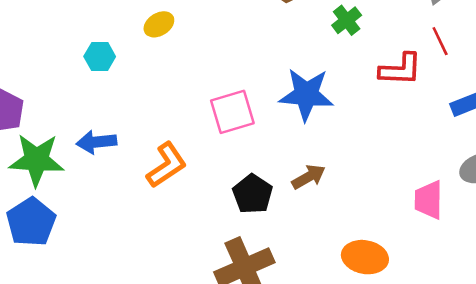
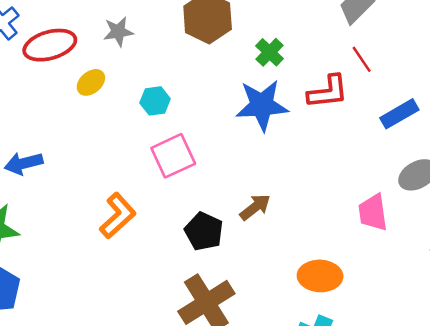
cyan hexagon: (100, 57) -> (155, 101), moved
blue star: (306, 95) -> (262, 105), moved
blue arrow: (96, 142) -> (24, 163), moved

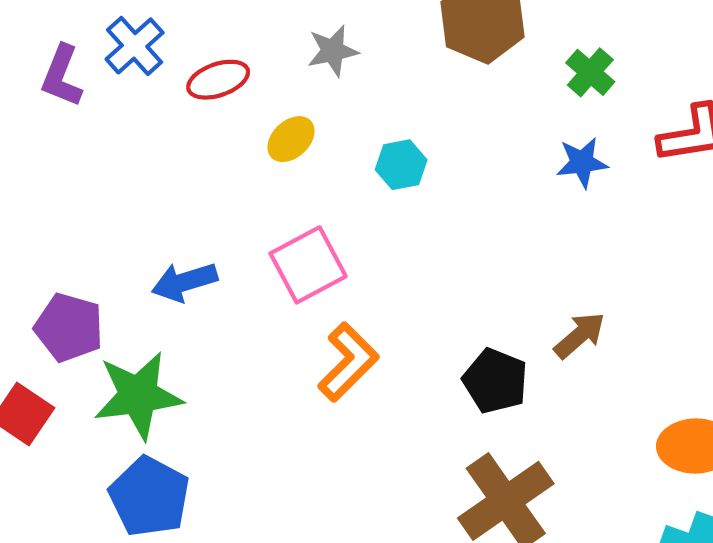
red ellipse: (50, 45) -> (218, 80), size x0.7
blue star: (262, 105) -> (582, 162), size x0.6
pink square: (173, 156) -> (308, 265), moved

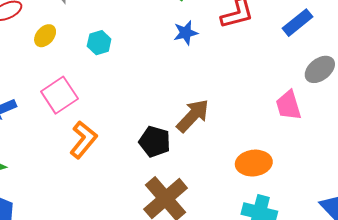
brown arrow: (580, 335) -> (193, 116), size x1.4

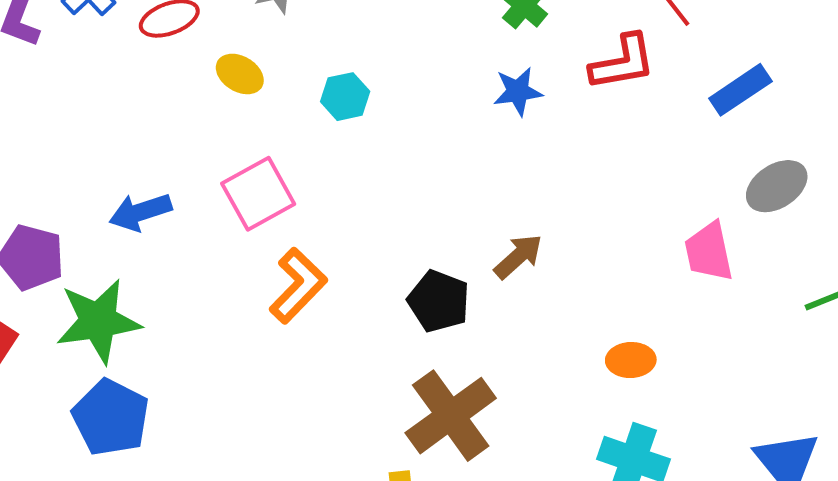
yellow ellipse: (45, 36) -> (240, 74), turned 75
brown arrow: (193, 116) -> (518, 256), size x0.7
orange ellipse: (254, 163) -> (631, 360), size x0.7

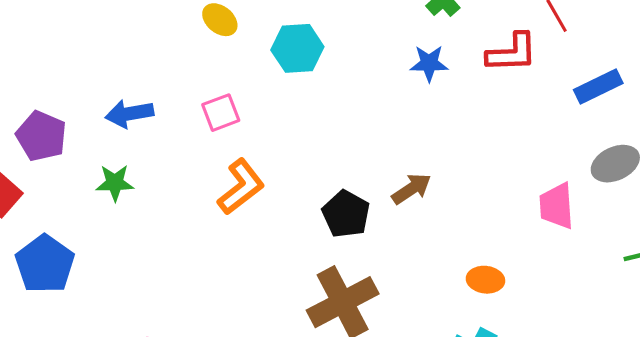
cyan hexagon: (345, 97) -> (297, 48), size x1.4
pink square: (258, 194) -> (221, 113), size x0.7
green star: (98, 321) -> (115, 183), moved, size x0.6
blue pentagon: (111, 417) -> (45, 264), moved

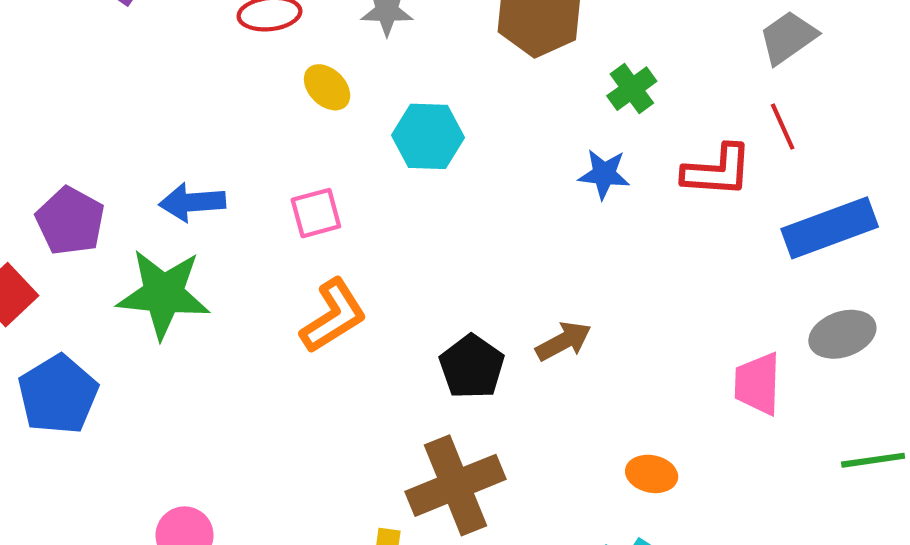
blue rectangle: (598, 87) -> (830, 228), size x1.4
green star: (115, 183) -> (163, 294), size x1.8

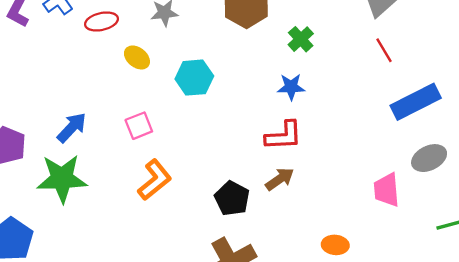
red L-shape: (717, 171) -> (284, 136), moved
blue arrow: (192, 202) -> (72, 128), turned 144

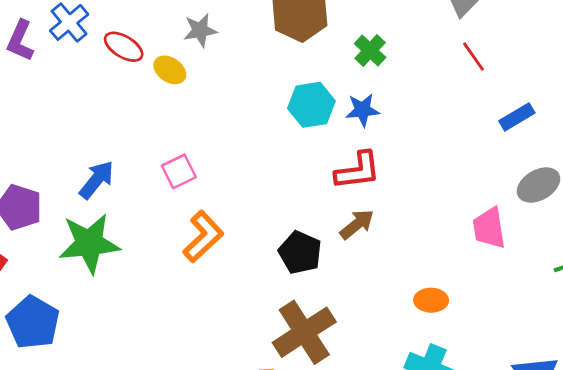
red ellipse: (102, 22) -> (124, 47), turned 48
yellow ellipse: (137, 57) -> (170, 70), moved
cyan hexagon: (194, 78) -> (311, 105), moved
blue rectangle: (416, 102) -> (517, 117), size x0.6

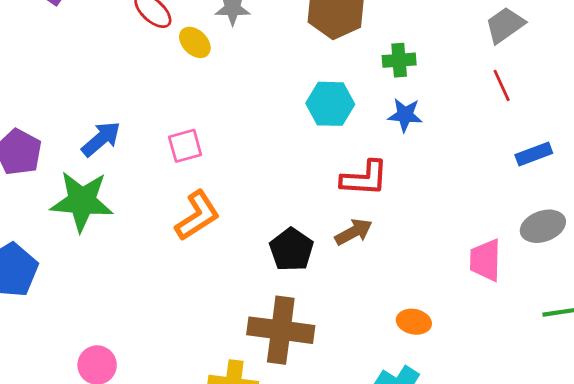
green cross: (370, 51) -> (399, 60), turned 32
blue star: (363, 110) -> (405, 115), moved
brown cross: (304, 332) -> (281, 330), turned 30

